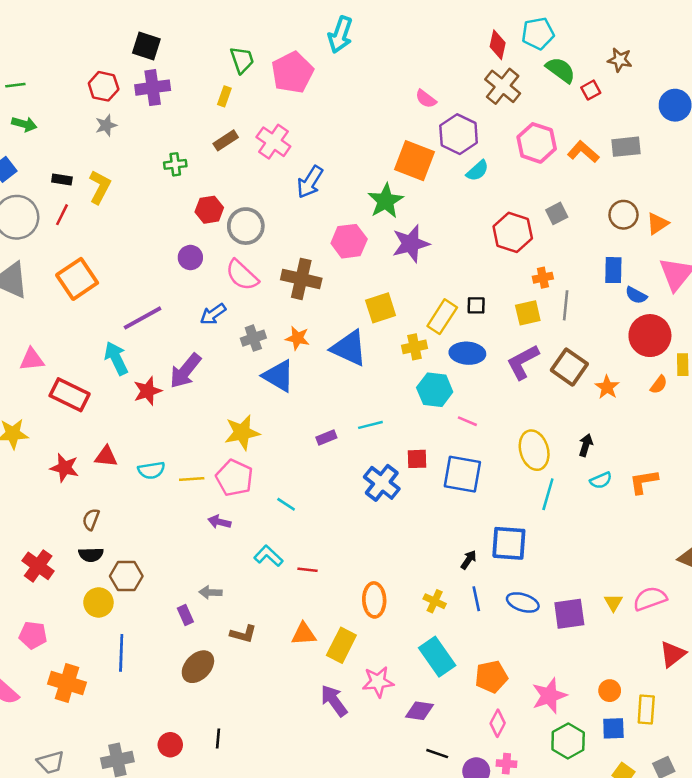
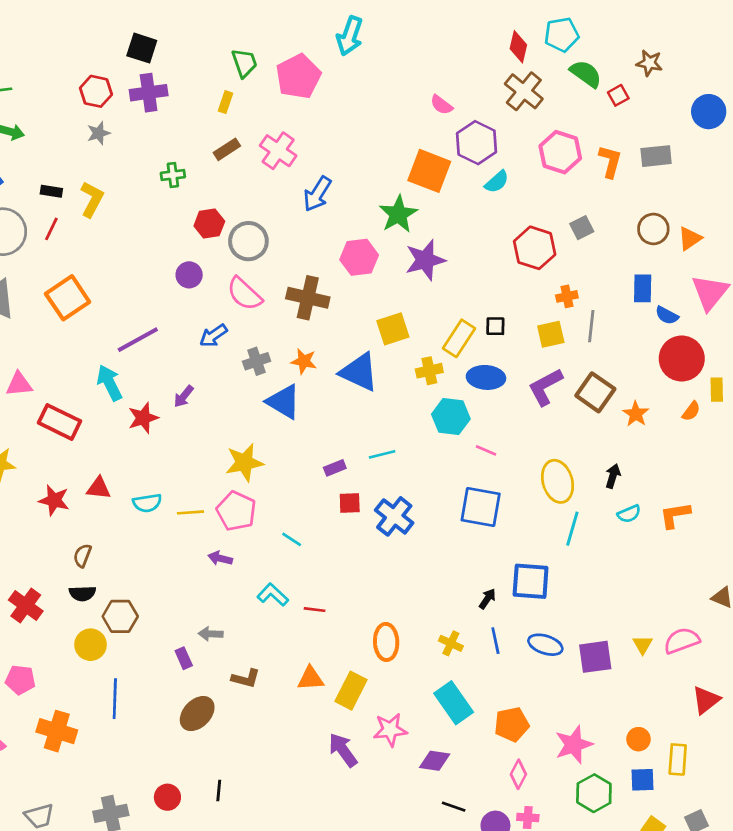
orange L-shape: (583, 152) -> (610, 161), turned 64
purple arrow: (185, 371) -> (184, 396), size x0.6
red square: (417, 459) -> (350, 503), moved

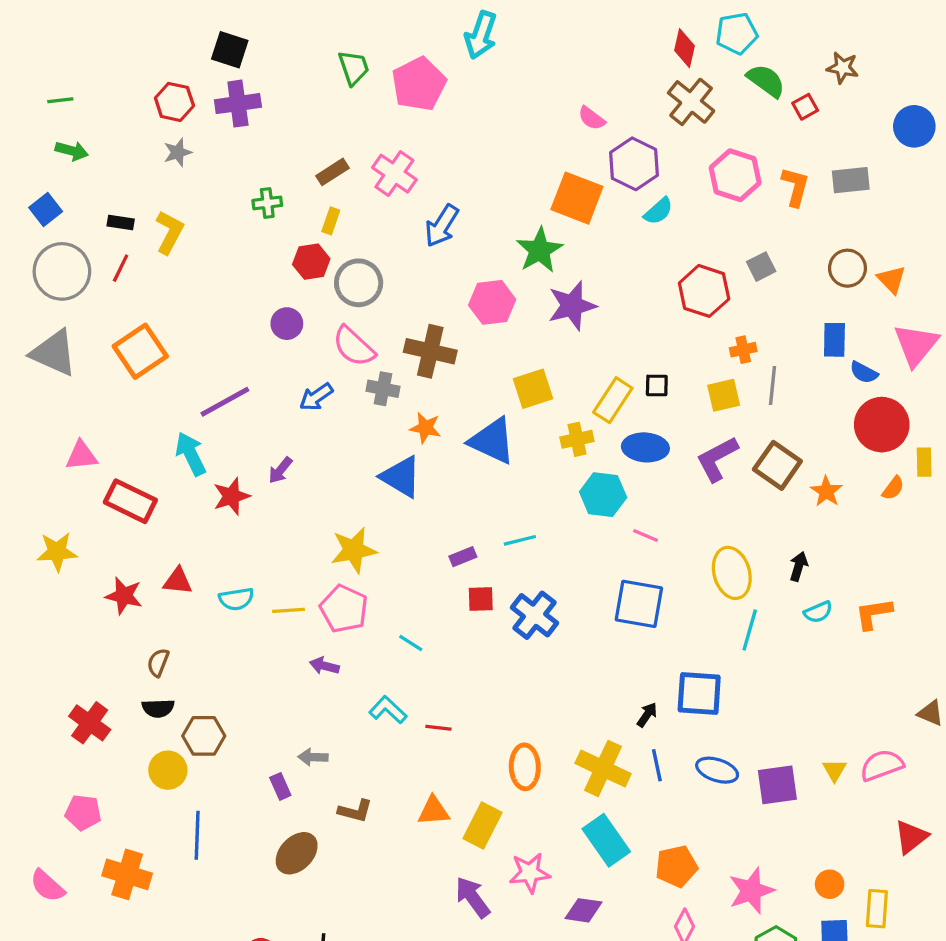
yellow rectangle: (225, 102) -> (331, 221), moved
orange triangle: (690, 238) -> (892, 280), turned -40
gray cross: (257, 361) -> (383, 389), moved, turned 30
yellow cross: (451, 643) -> (603, 768), size x1.8

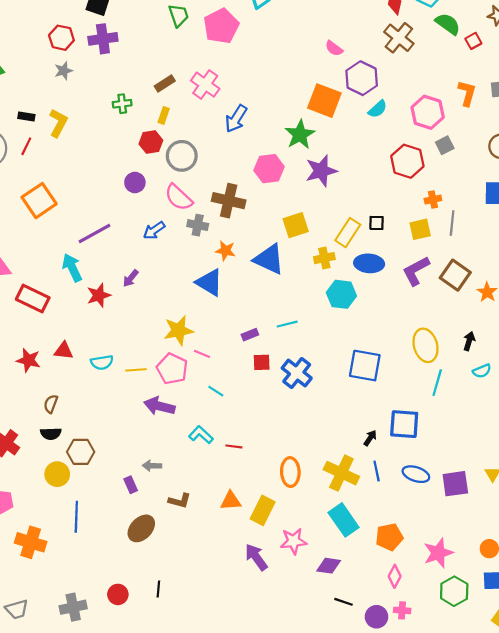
pink hexagon: (735, 175) -> (428, 112), moved
pink line: (645, 535) -> (202, 354), moved
purple arrow: (324, 666) -> (159, 406), size x1.6

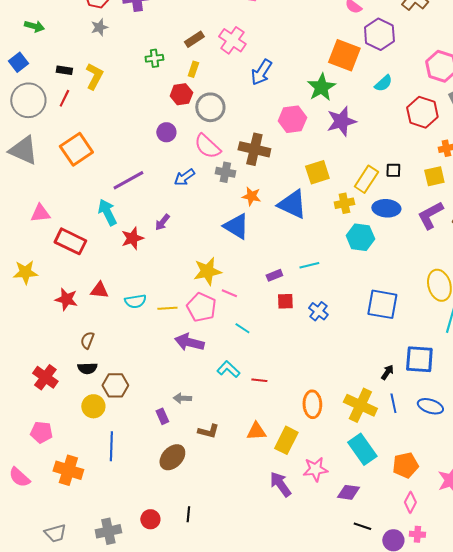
cyan semicircle: (378, 109) -> (383, 83), moved
blue cross: (297, 373) -> (318, 311), size x0.7

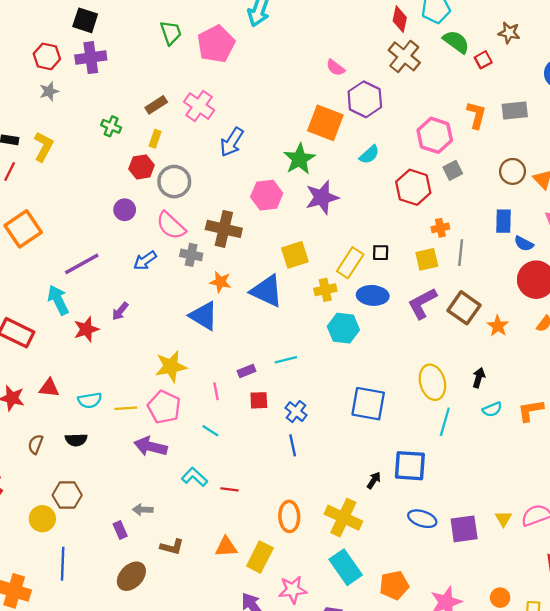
green cross: (154, 58) -> (111, 126), turned 30
pink line: (229, 293) -> (216, 391), moved, turned 56
black semicircle: (87, 368) -> (76, 440), moved
blue line: (393, 403) -> (293, 445), moved

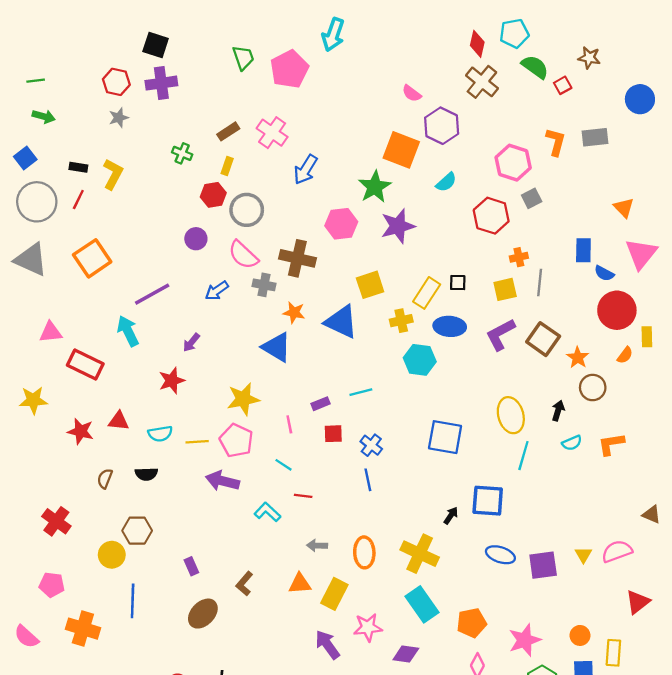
brown circle: (512, 171) -> (593, 388), moved
red star: (86, 329) -> (172, 381), moved
red line: (229, 489) -> (303, 496), moved
gray arrow: (143, 510) -> (317, 546), moved
brown L-shape: (172, 547) -> (244, 584), turned 115

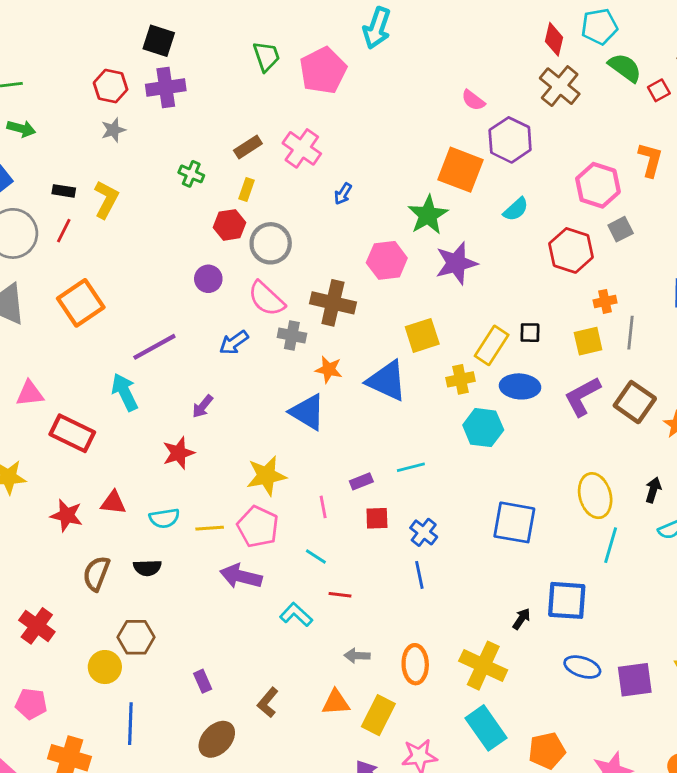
blue arrow: (306, 170) -> (343, 194), size x0.6
brown semicircle: (105, 479) -> (96, 573), size x1.4

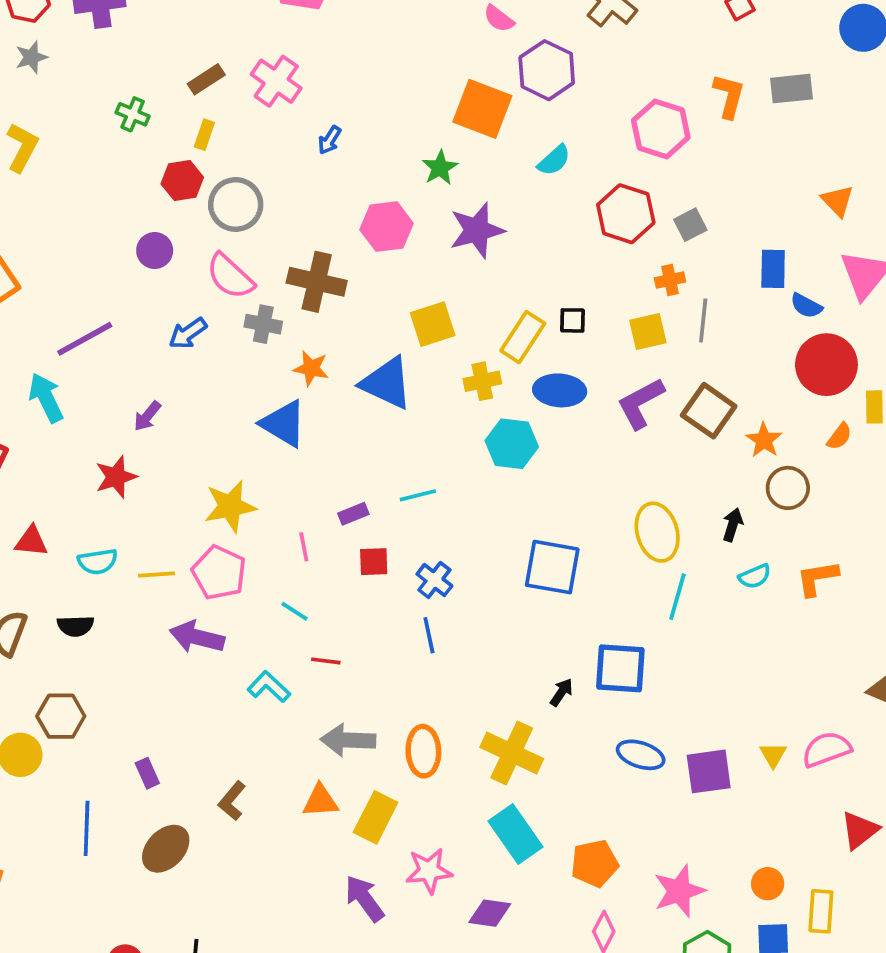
green star: (428, 215) -> (440, 168), size x0.7
gray square: (621, 229) -> (690, 225), moved
gray arrow: (357, 656) -> (348, 740), size x1.6
blue line: (130, 724) -> (87, 828), moved

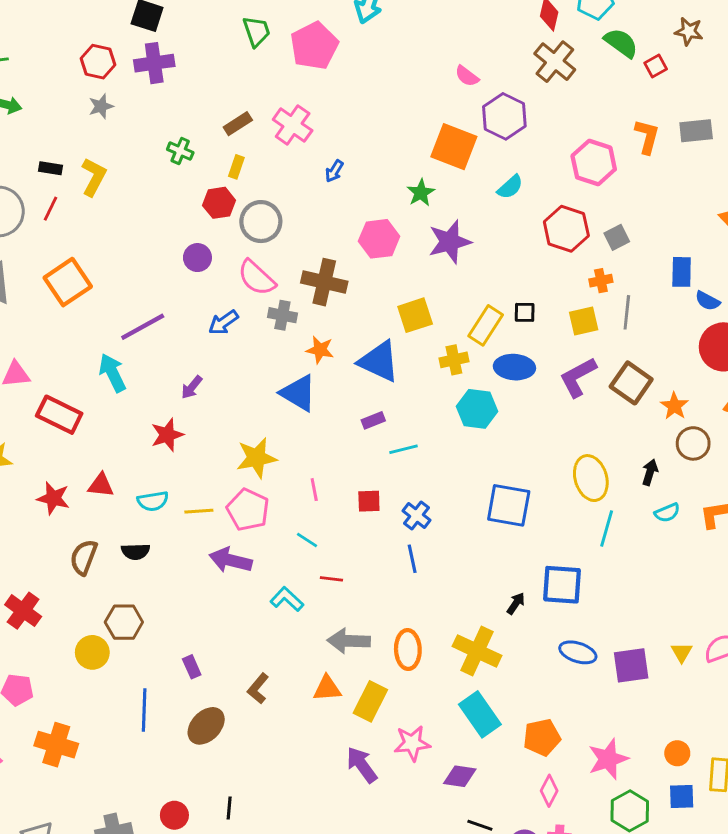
purple rectangle: (353, 514) -> (373, 420), moved

